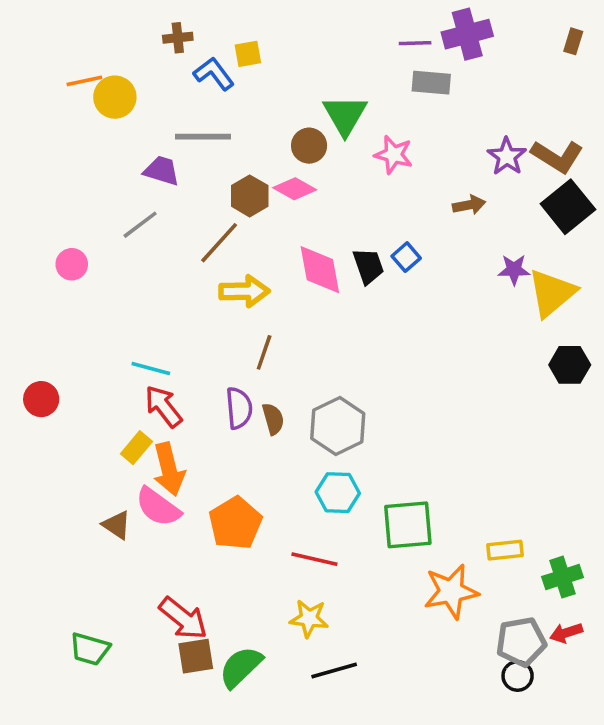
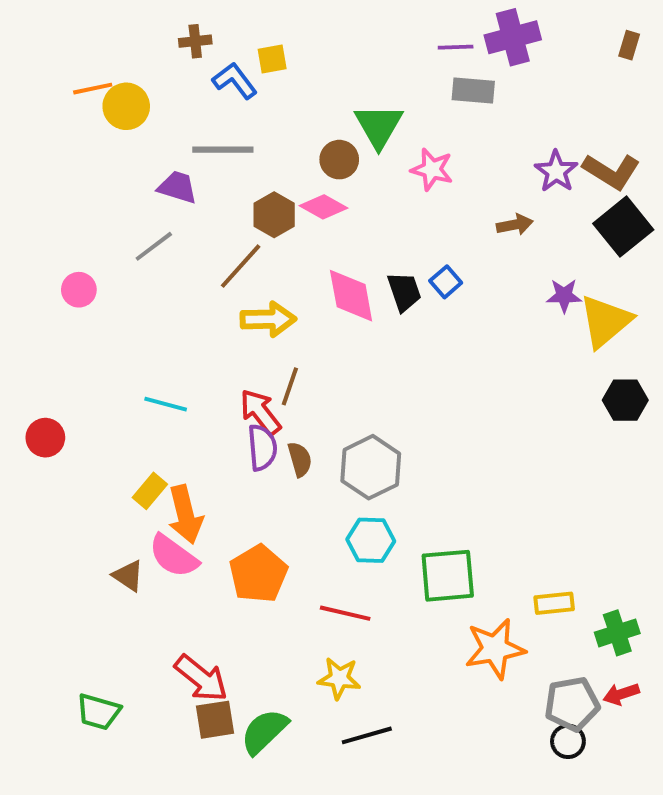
red arrow: (163, 406) -> (260, 412), moved

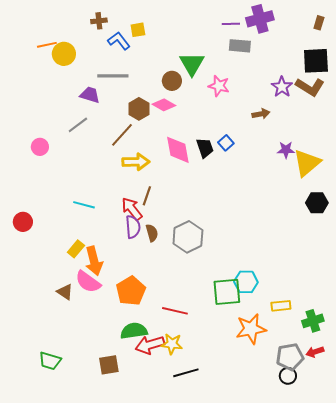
black square: (623, 227) -> (316, 61), moved, turned 36
cyan hexagon: (371, 540) -> (246, 282), moved
red arrow: (201, 678) -> (150, 345), moved, turned 124
green semicircle: (264, 731) -> (134, 331), moved, turned 36

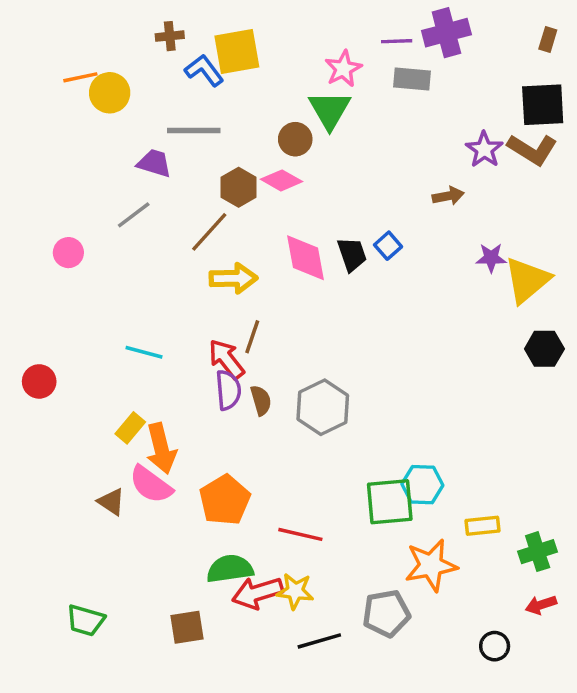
yellow square: (138, 30) -> (237, 52), size x1.8
pink star: (219, 86) -> (343, 69), moved, turned 30
gray pentagon: (290, 357) -> (386, 613), moved

